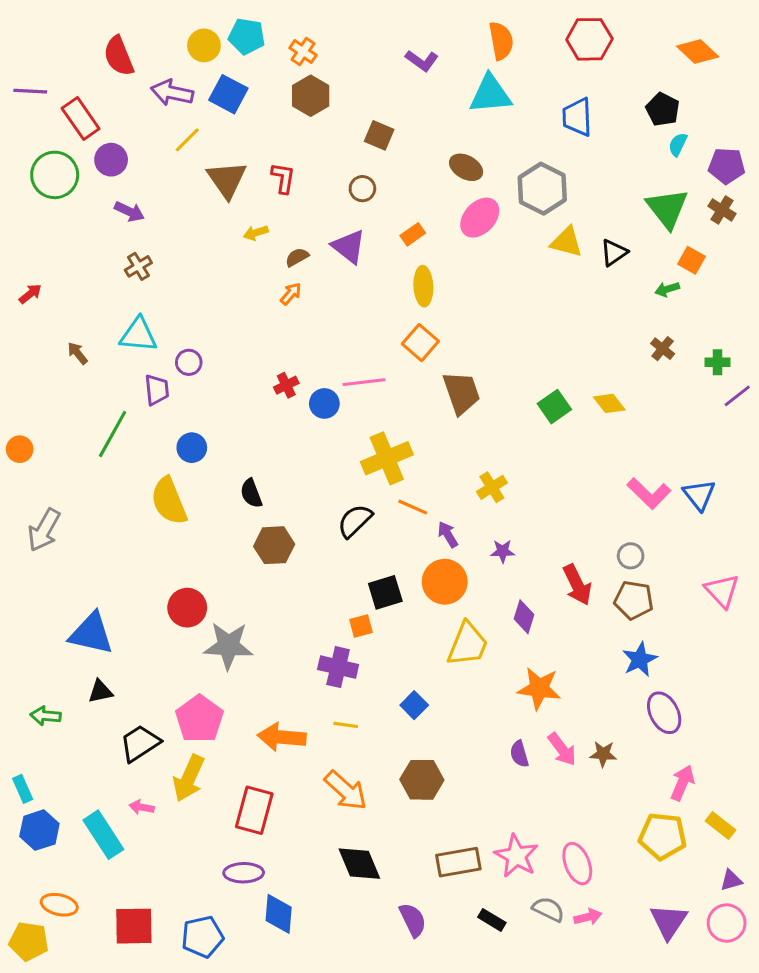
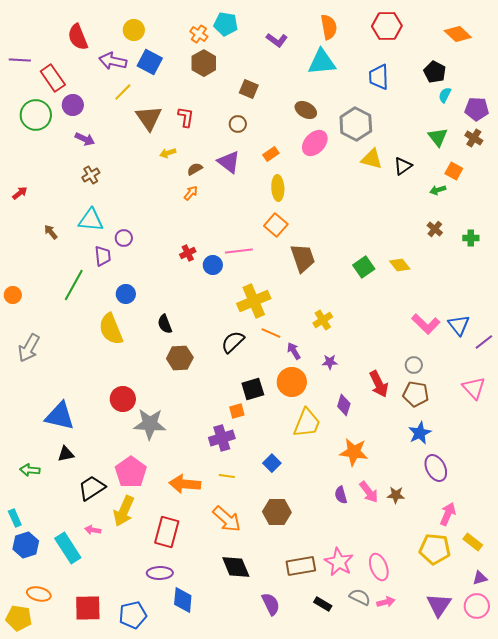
cyan pentagon: (247, 36) -> (226, 24), moved
green triangle: (667, 208) -> (438, 137), size x0.7
purple line: (737, 396) -> (484, 342), moved
purple cross: (338, 667) -> (222, 438), turned -30

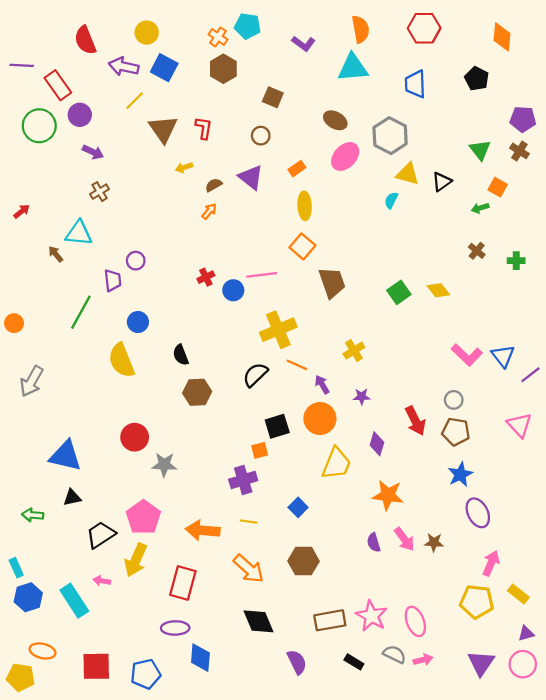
orange diamond: (458, 34) -> (502, 37), turned 52
cyan semicircle: (445, 95) -> (391, 200), moved
cyan triangle: (91, 220) -> (79, 233), moved
gray star: (150, 424) -> (164, 465), size x0.7

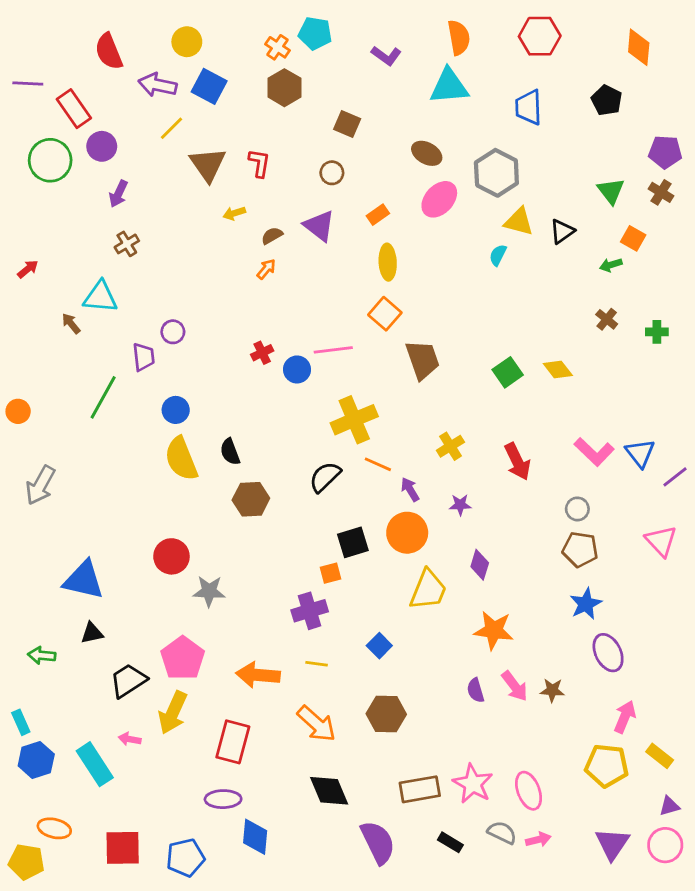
purple arrow: (93, 152) -> (118, 194), turned 90
yellow semicircle: (121, 360) -> (181, 459), moved
red arrow: (415, 421) -> (517, 462), moved
purple semicircle: (297, 662) -> (378, 842), size x1.4

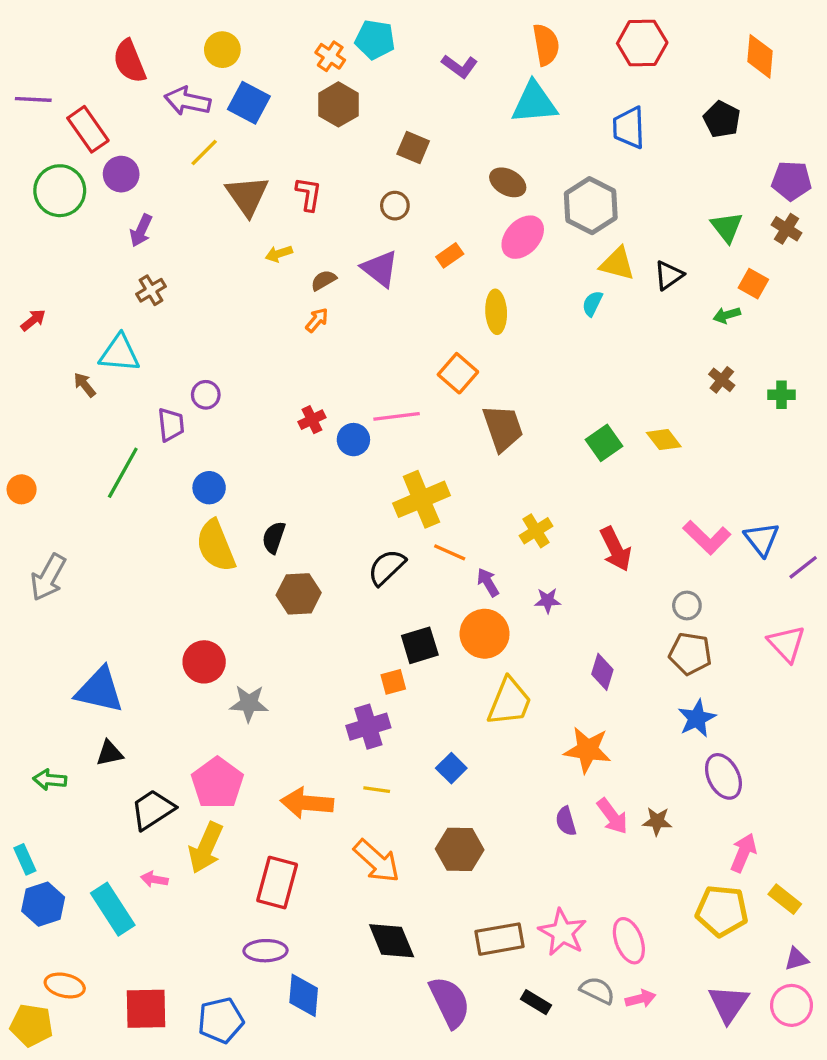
yellow ellipse: (388, 262) -> (496, 312), moved
black semicircle: (230, 452) -> (274, 537), turned 40
purple diamond: (480, 565) -> (602, 672), moved

